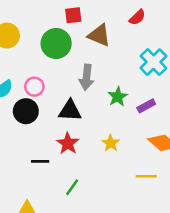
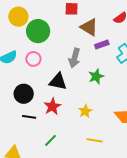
green circle: (56, 43) -> (38, 31), moved
purple rectangle: (146, 106) -> (102, 45), moved
black circle: (26, 111) -> (24, 94), moved
yellow line: (146, 176) -> (95, 140), moved

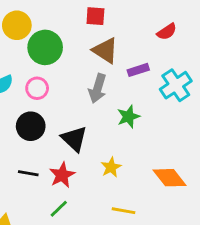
brown triangle: (89, 27) -> (105, 51), moved
black triangle: (58, 82) -> (74, 139), moved, turned 30
black circle: (24, 94) -> (31, 126), moved
red star: (52, 106) -> (62, 175), moved

